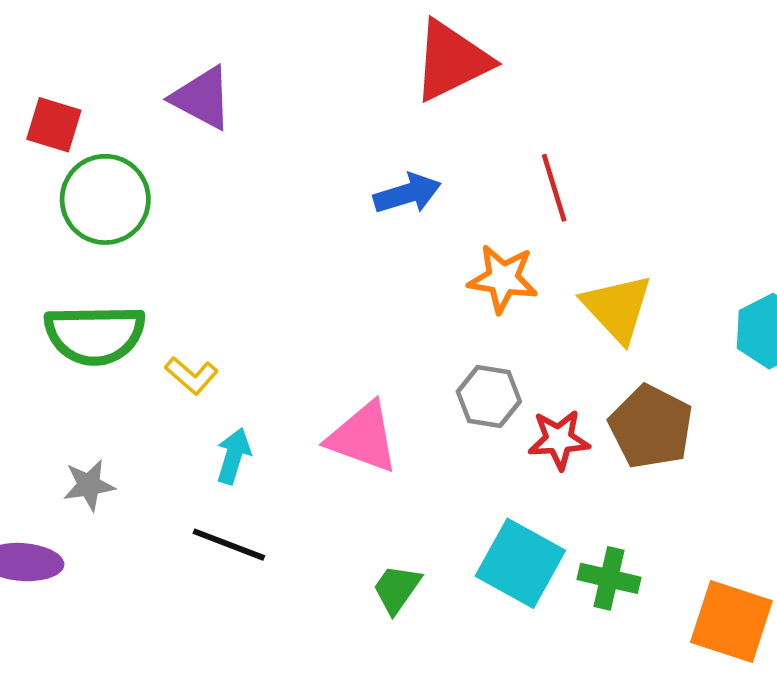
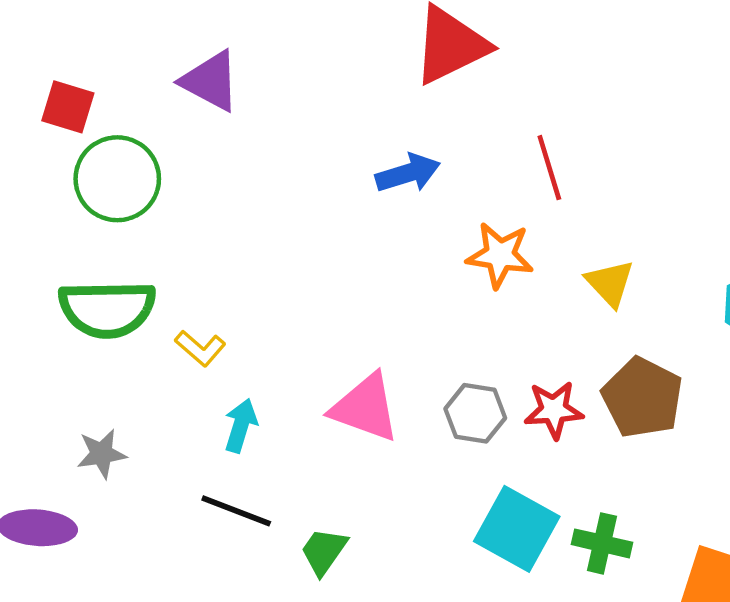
yellow triangle: (617, 308) -> (610, 283), size x0.7
gray hexagon: (489, 396) -> (475, 413), moved
green trapezoid: (397, 589) -> (324, 551), moved

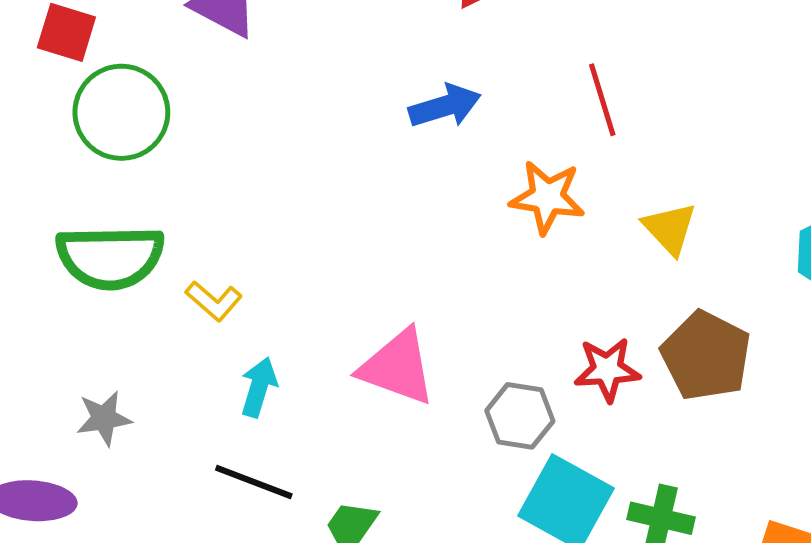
gray hexagon: (475, 413) -> (520, 416), moved

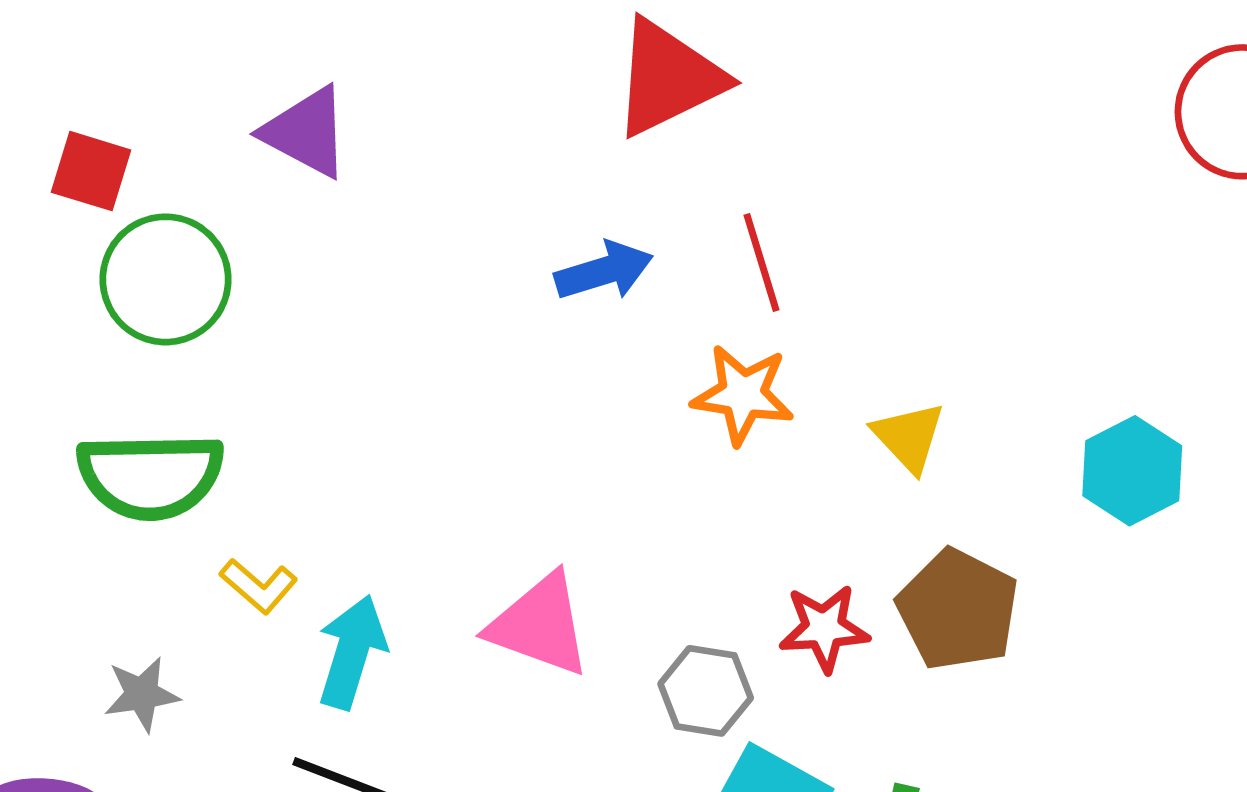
red line: (602, 100) -> (761, 263), moved
yellow L-shape: (214, 301) -> (259, 586), moved
cyan arrow: (259, 387) -> (352, 652), size x1.4

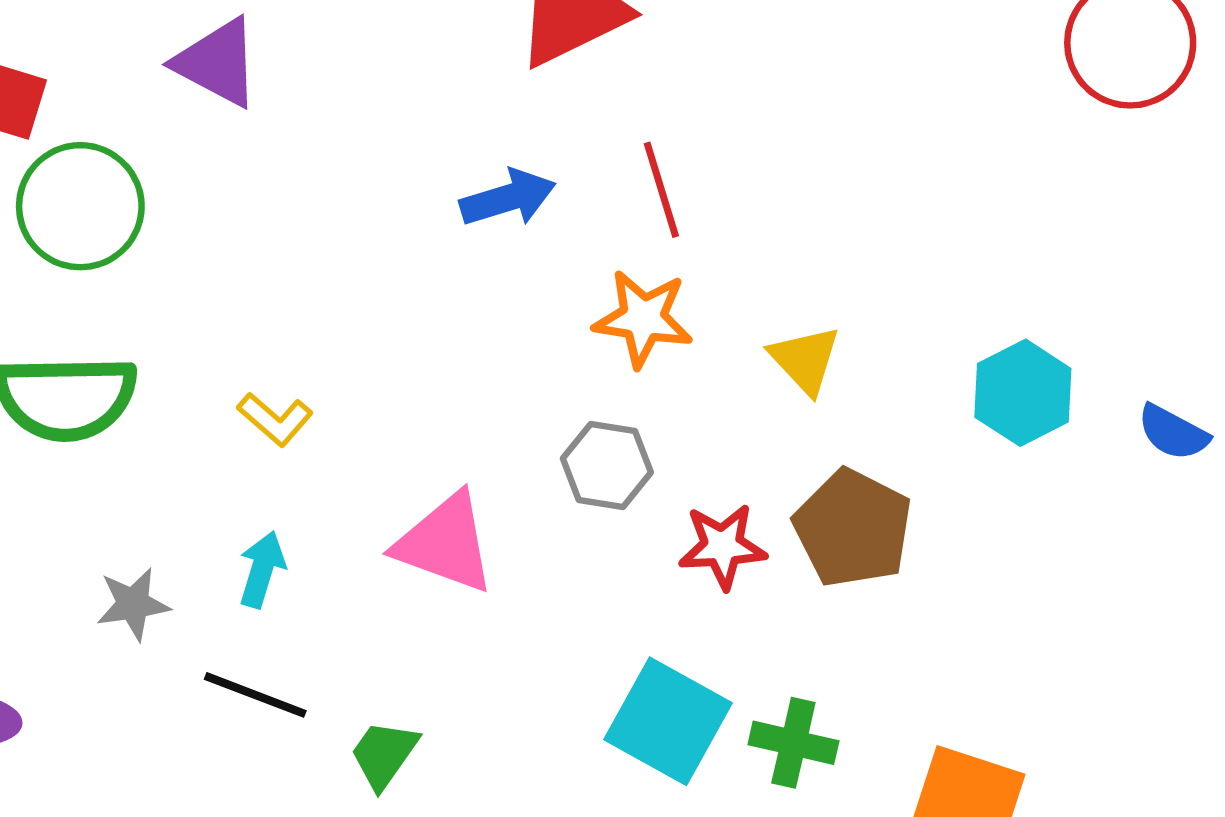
yellow L-shape: (259, 586) -> (275, 419), moved
cyan arrow: (352, 652) -> (262, 569), size x0.7
gray hexagon: (706, 691) -> (607, 465), moved
gray star: (142, 694) -> (133, 604), moved

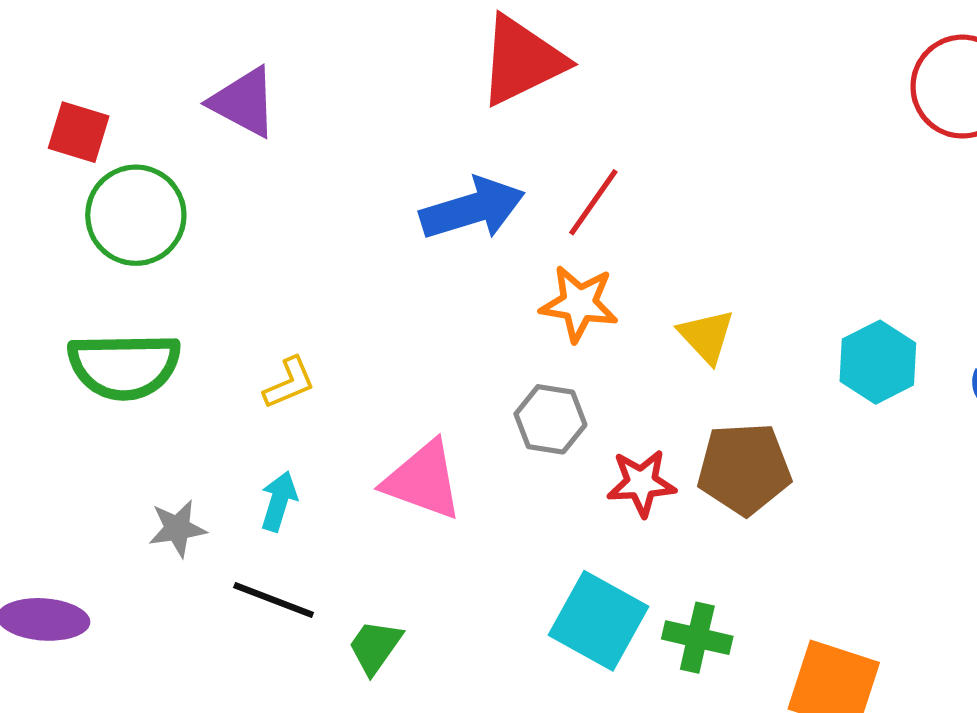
red line: (661, 190) -> (593, 202), turned 52
blue arrow: (508, 198) -> (472, 209), size x1.4
yellow L-shape: (275, 419) -> (289, 383), turned -64
brown pentagon: (853, 528) -> (744, 469), turned -30

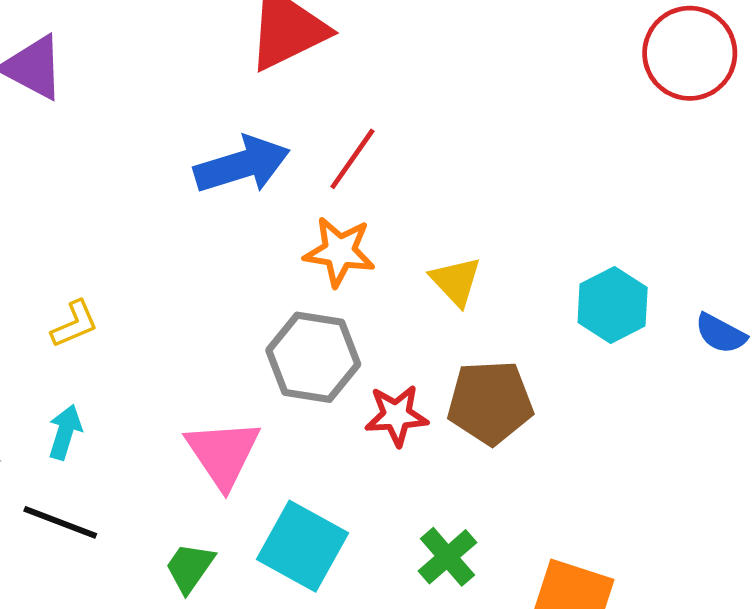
gray hexagon: (550, 419) -> (313, 357), size x1.4
pink triangle: (423, 480) -> (223, 453), moved, turned 36
cyan square: (599, 621) -> (303, 546), moved
green cross: (697, 638) -> (447, 557), turned 36
green trapezoid: (375, 647) -> (190, 568), moved

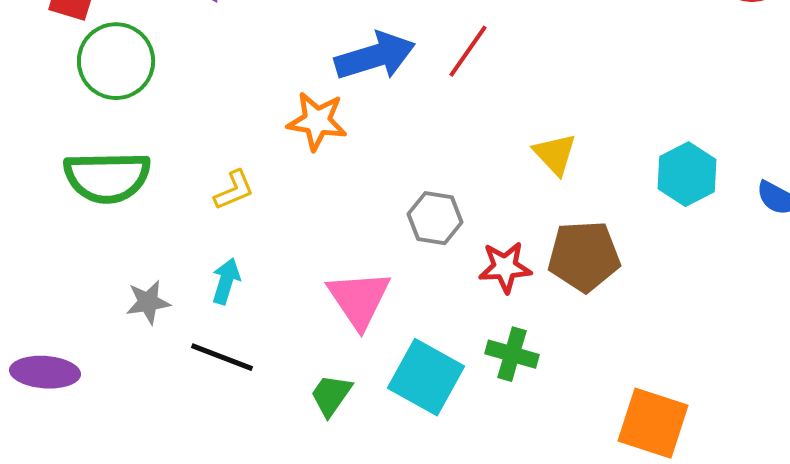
orange star: (339, 252) -> (317, 121), moved
gray hexagon: (313, 357) -> (435, 218), size x0.7
green cross: (447, 557) -> (512, 354), moved, turned -33

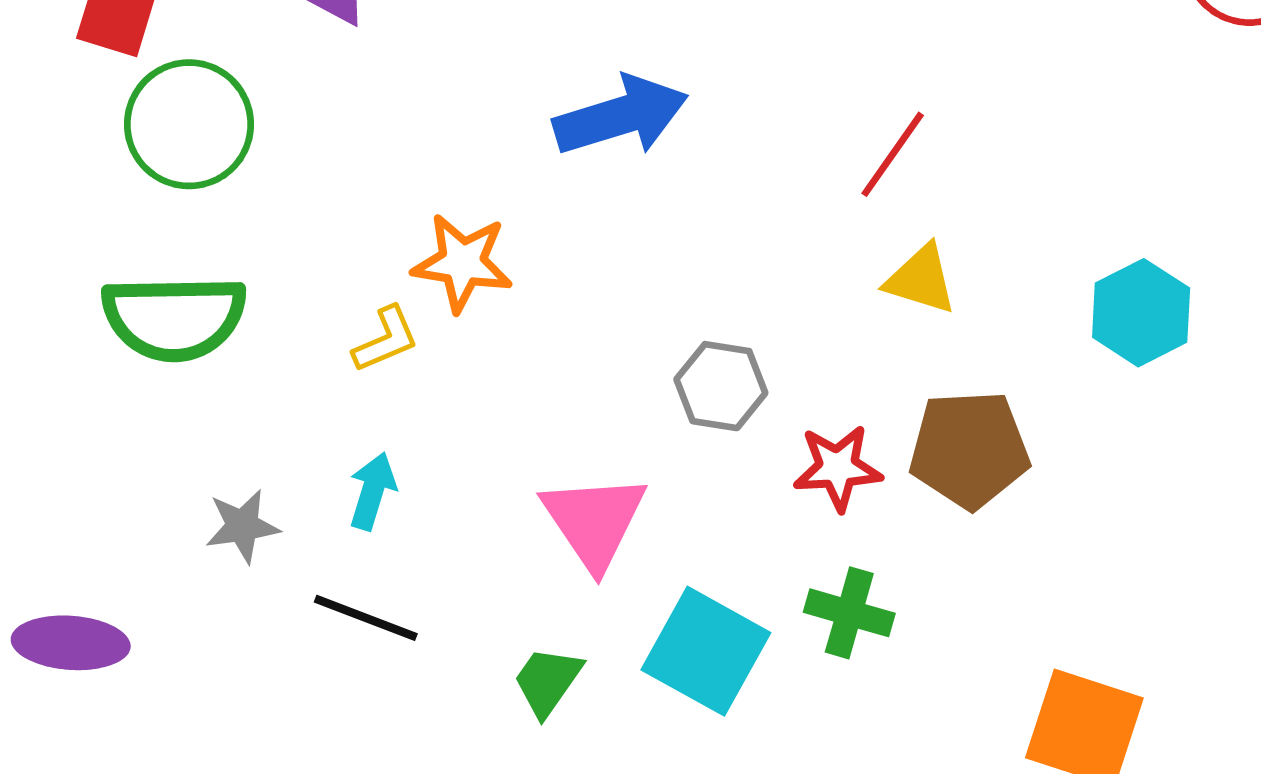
red line: (468, 51) -> (893, 154), moved
orange star: (317, 121) -> (462, 263), moved
yellow triangle: (555, 154) -> (921, 279), turned -30

